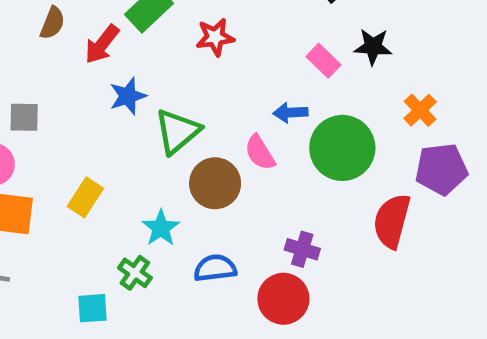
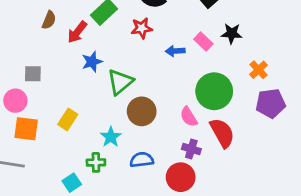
blue arrow: (290, 113) -> (175, 51), moved
pink semicircle: (260, 153) -> (189, 117), moved
red semicircle: (392, 221) -> (222, 133), moved, turned 136
green cross: (135, 273) -> (96, 162), turned -36
cyan square: (92, 308) -> (72, 183), turned -30

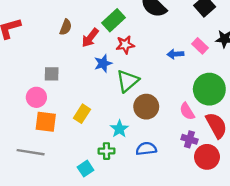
red star: (142, 28) -> (125, 45), moved
red circle: (181, 177) -> (207, 157), moved

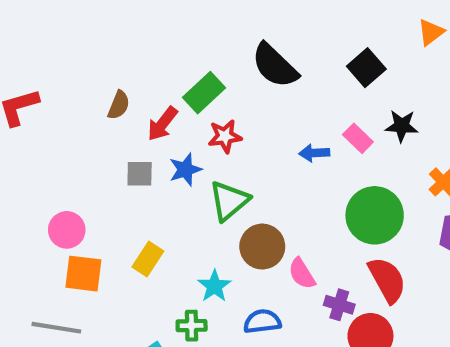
gray square: (52, 74) -> (140, 174), moved
pink semicircle: (187, 111) -> (302, 274), moved

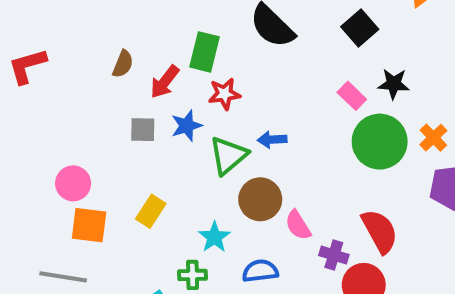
green rectangle: (204, 93) -> (204, 52), turned -33
blue arrow: (314, 153) -> (272, 140), moved
green circle: (375, 215) -> (380, 142), moved

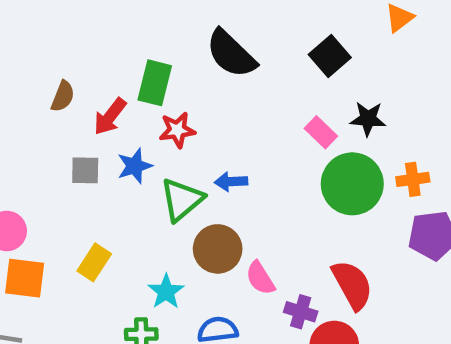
orange cross: (433, 138) -> (413, 179), turned 36

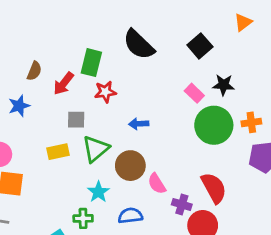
blue star: (135, 166) -> (19, 106), moved
gray square: (85, 170) -> (76, 120), moved
green triangle: (182, 200) -> (96, 149), moved
yellow rectangle: (94, 262) -> (58, 152), moved, turned 45

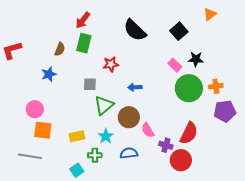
green rectangle: (91, 63) -> (84, 43), moved
red arrow: (64, 83) -> (83, 20), moved
yellow rectangle: (58, 152) -> (77, 136), moved
red semicircle: (214, 188) -> (189, 133), turned 55

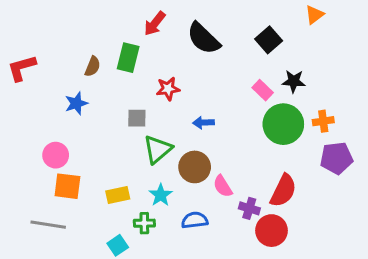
red arrow: (83, 20) -> (155, 24), moved

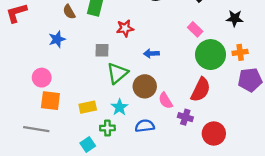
brown semicircle: (93, 66) -> (69, 12), turned 128
black star: (294, 81) -> (235, 18), moved
red semicircle: (283, 191) -> (201, 90), moved
red circle: (271, 231) -> (214, 133), moved

